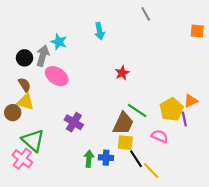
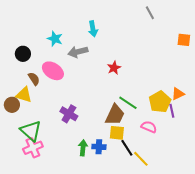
gray line: (146, 14) -> (150, 13), moved
orange square: (197, 31) -> (184, 40), moved
gray arrow: (43, 56) -> (78, 52), moved, turned -120
brown semicircle: (24, 85) -> (34, 79), moved
pink cross: (22, 159) -> (33, 148), moved, turned 30

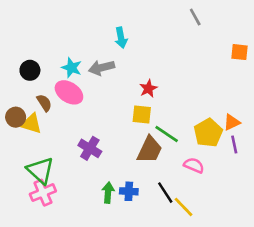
cyan star: (55, 39) -> (72, 68), moved
brown circle: (12, 105) -> (16, 117), moved
purple line: (172, 111) -> (234, 144), moved
yellow square: (117, 133) -> (142, 115), moved

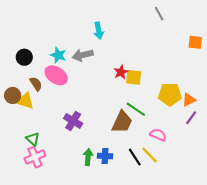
yellow square: (142, 115) -> (134, 77), moved
yellow pentagon: (208, 133) -> (170, 94), moved, turned 30
purple line: (234, 144) -> (191, 118), turned 48
green triangle: (40, 170) -> (33, 139), size x0.6
yellow line: (183, 207) -> (150, 155), moved

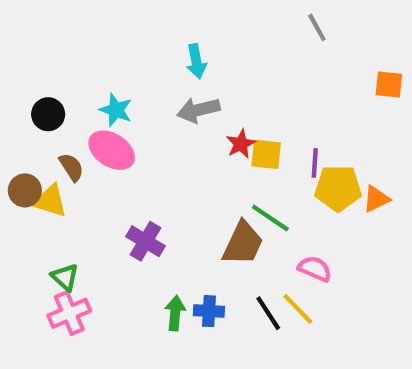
gray arrow: (83, 55) -> (198, 110), moved
purple line: (191, 118) -> (315, 163), moved, turned -32

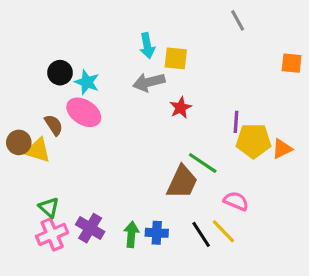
black circle: (48, 114) -> (60, 73), moved
yellow square: (266, 154) -> (176, 58), moved
purple cross: (145, 241) -> (90, 228), moved

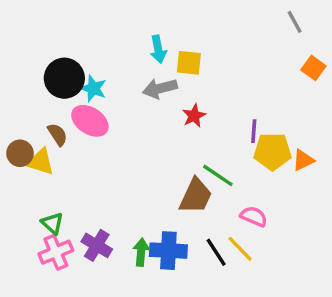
gray line: (238, 20) -> (295, 22), moved
orange square: (292, 63) -> (313, 68), turned 30
black circle: (60, 73) -> (64, 78), size x1.5
blue cross: (157, 233) -> (168, 251), size x1.5

